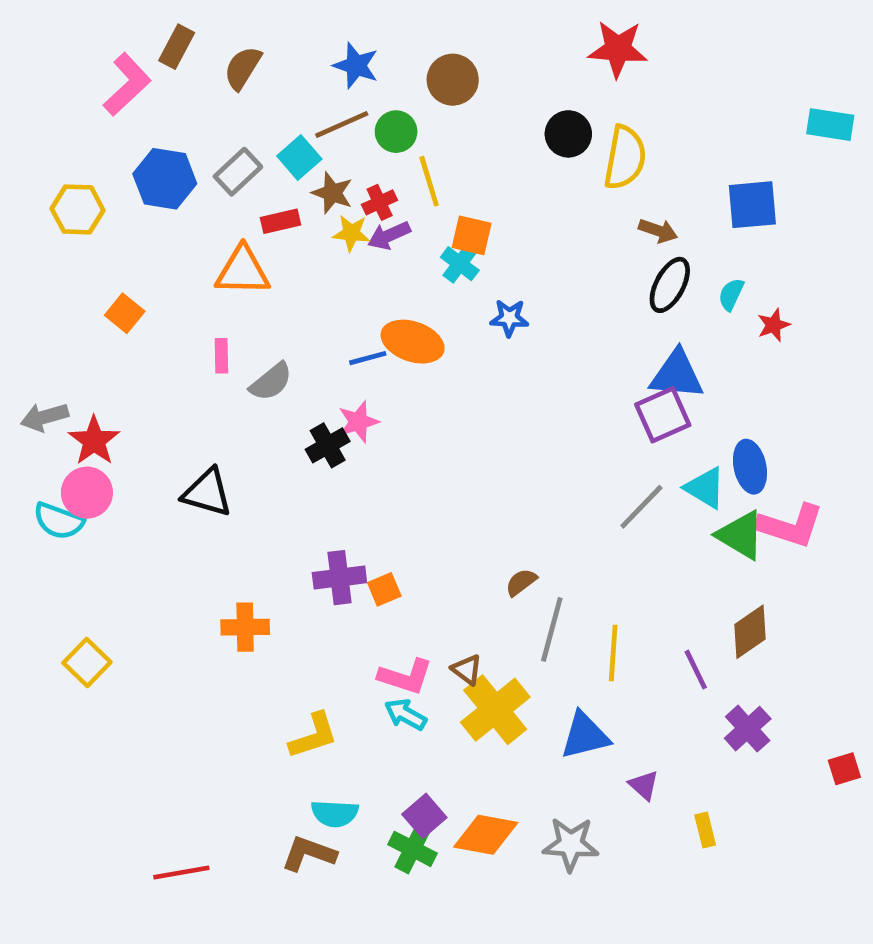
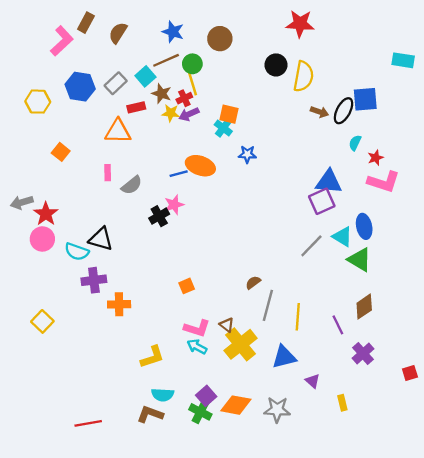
yellow line: (429, 181) -> (192, 83), moved
black ellipse: (670, 285) -> (344, 111), moved
cyan semicircle: (59, 521) -> (77, 252), moved
pink L-shape: (790, 526) -> (384, 182), moved
purple cross: (339, 578) -> (94, 280), moved

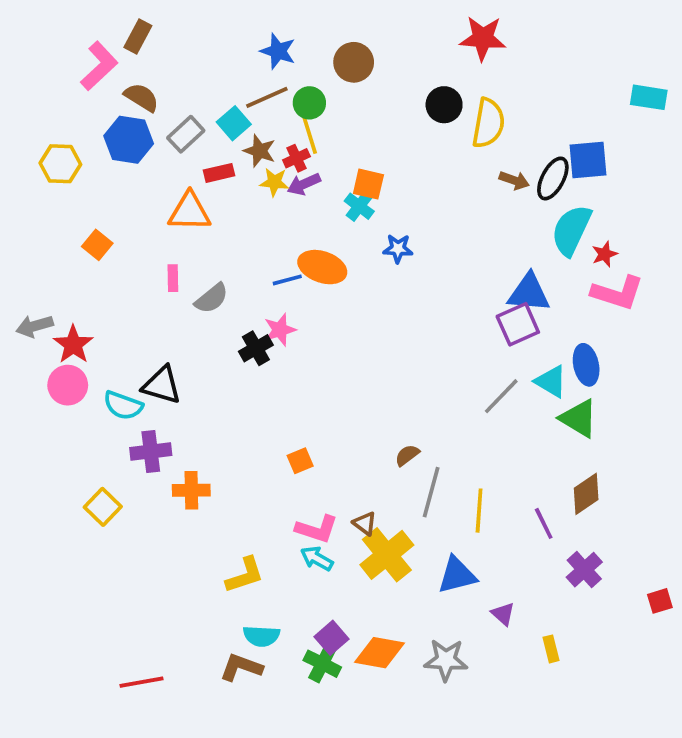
brown semicircle: (118, 33) -> (142, 97), moved, turned 90
cyan semicircle: (355, 143) -> (571, 230), size x2.0
yellow square: (42, 321) -> (103, 507), moved

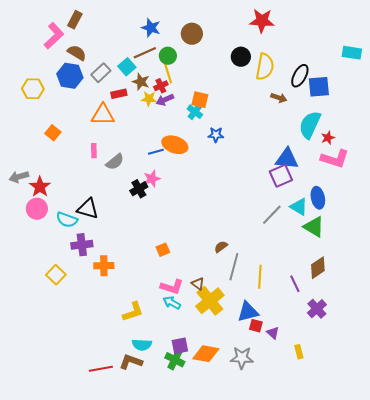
black ellipse: (553, 178) -> (300, 76), moved
red square: (660, 601) -> (256, 326), moved, turned 32
purple square: (332, 638) -> (180, 346), turned 30
red line: (142, 682) -> (101, 369), moved

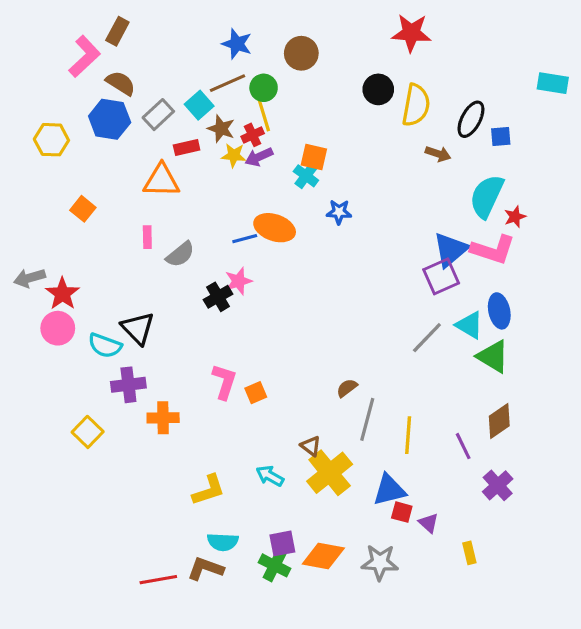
blue square: (319, 87) -> (501, 137), size x0.6
blue triangle: (287, 159) -> (451, 250), turned -45
pink L-shape: (335, 159) -> (493, 250), moved
black triangle: (88, 209) -> (138, 328), turned 30
pink L-shape: (172, 287) -> (224, 382), moved, turned -90

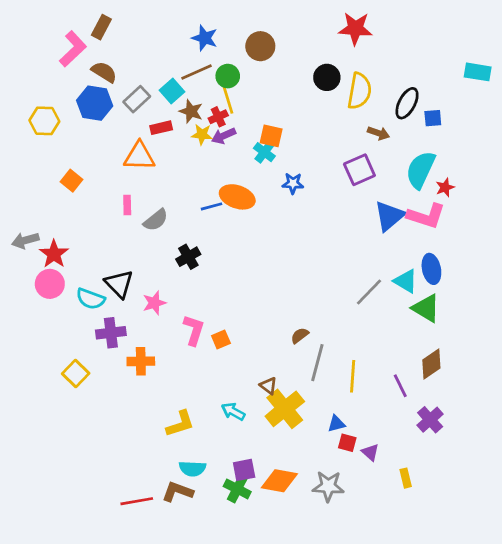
purple square: (441, 276) -> (359, 170), moved
pink star: (238, 281) -> (154, 303), moved
blue triangle: (389, 490) -> (336, 424), size x0.6

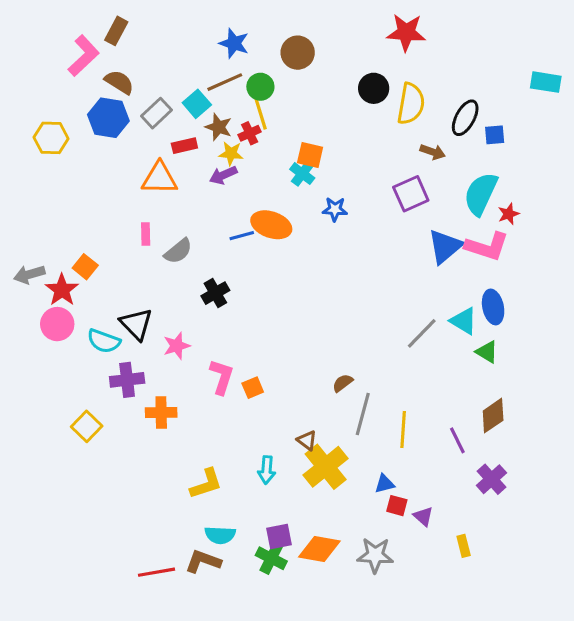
purple arrow: (224, 136) -> (223, 175), moved
orange square: (72, 181) -> (85, 267), moved
green triangle: (426, 308) -> (487, 352), size x0.7
cyan arrow: (233, 412) -> (267, 470), turned -115

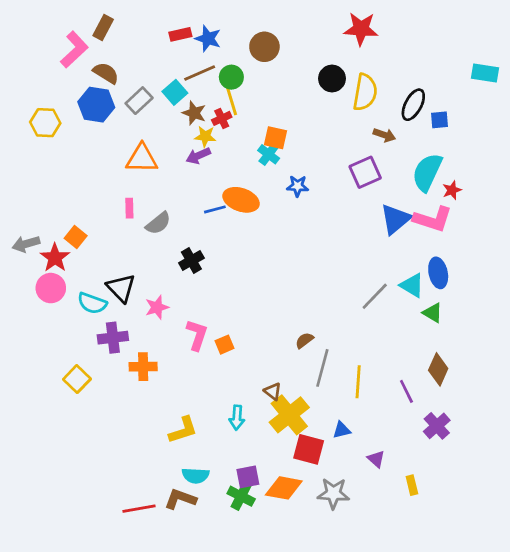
red rectangle: (184, 146) -> (180, 34), moved
brown diamond: (493, 416) -> (438, 369), turned -32
red square: (397, 506) -> (309, 449), moved, size x1.6

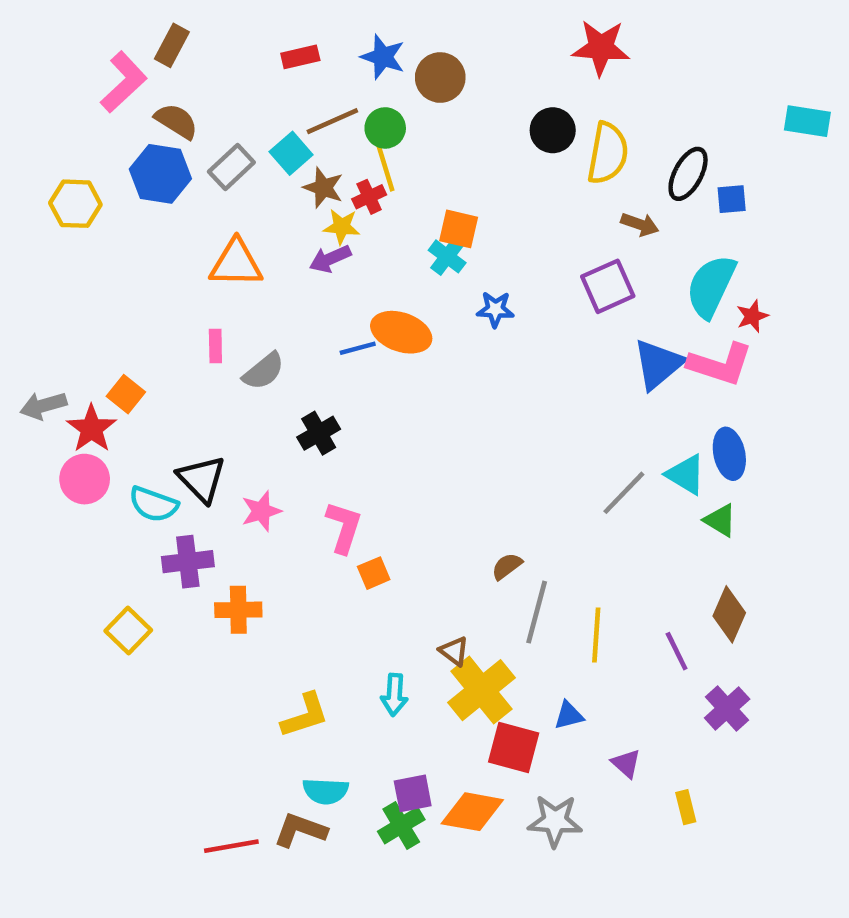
blue star: (208, 39) -> (383, 57), moved
pink L-shape: (197, 335) -> (344, 527), moved
green cross: (241, 496) -> (401, 825), turned 32

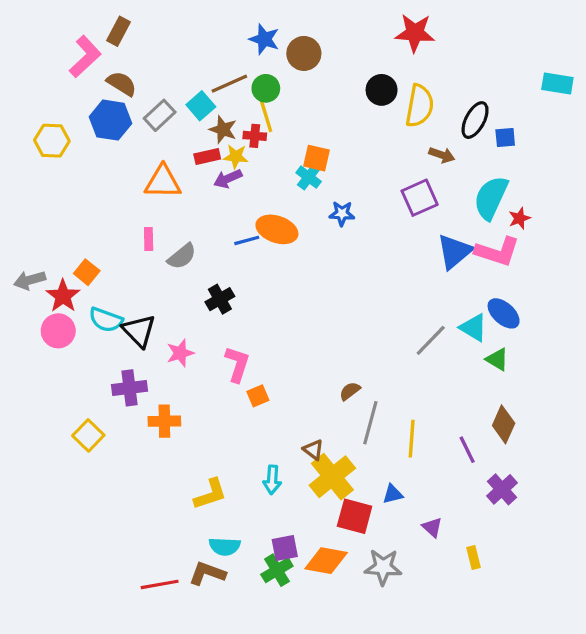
red rectangle: (300, 57) -> (207, 156), moved
red cross: (369, 197) -> (255, 136), turned 30
blue ellipse: (729, 454) -> (504, 313), turned -36
cyan semicircle: (153, 504) -> (106, 320), moved

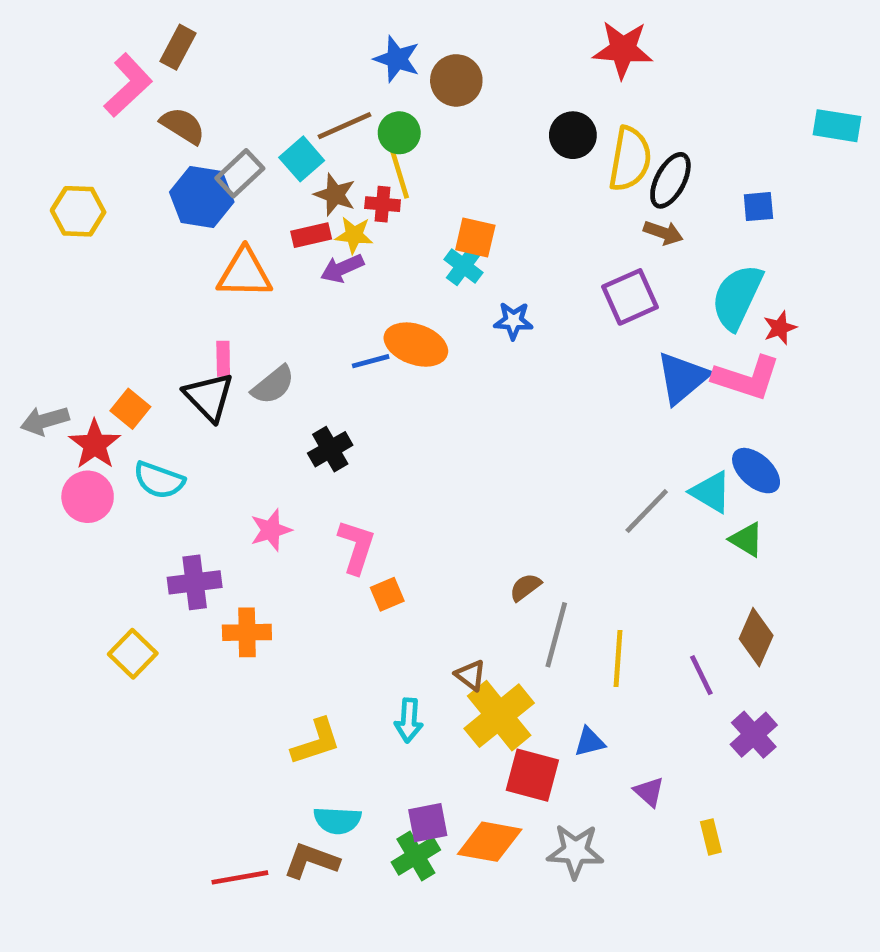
blue hexagon: (111, 120) -> (202, 197), moved
black ellipse: (475, 120) -> (670, 180), moved
black triangle: (139, 331) -> (209, 397), moved

